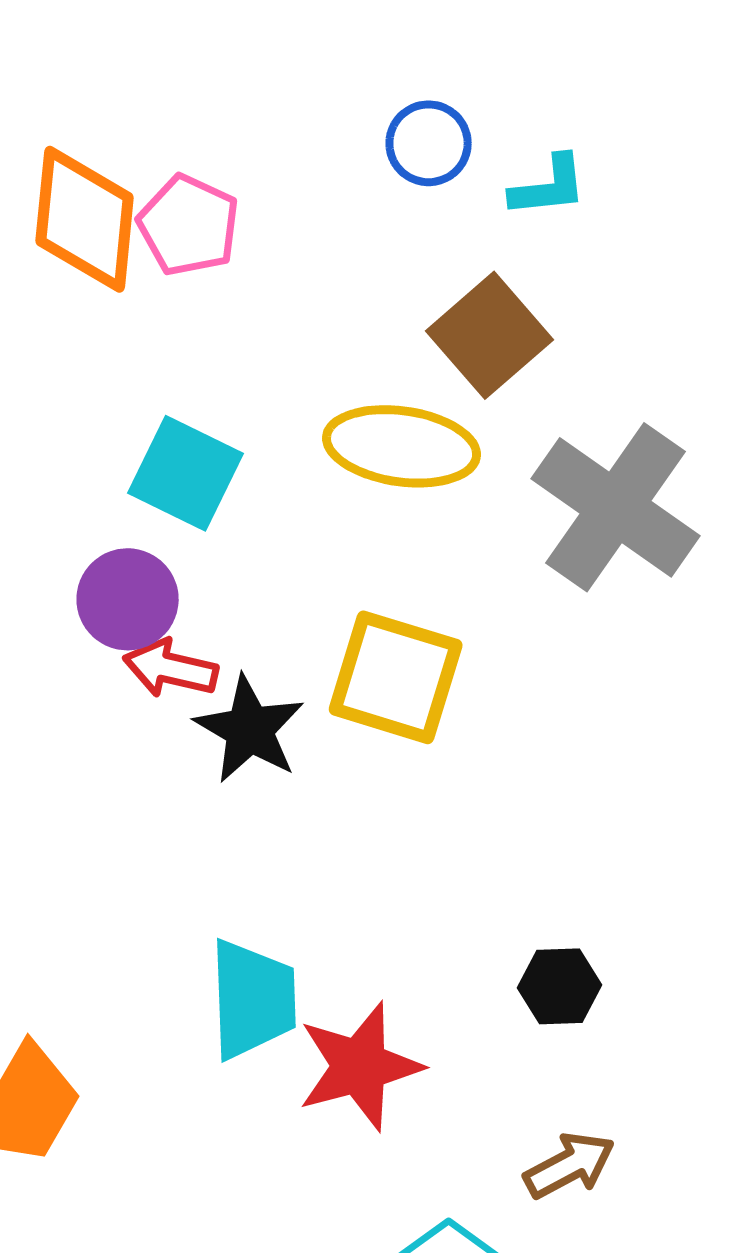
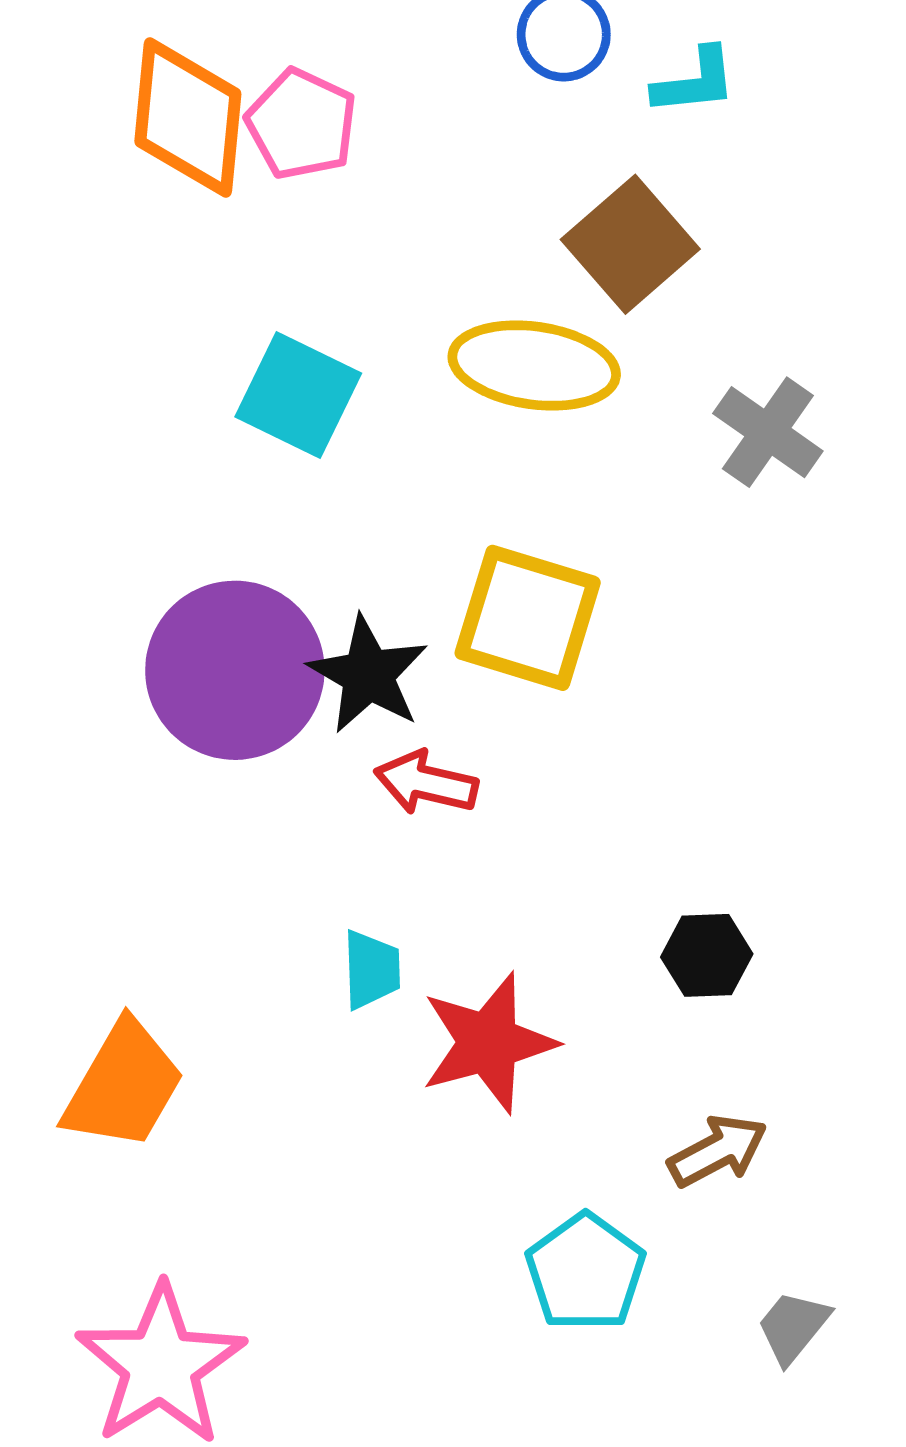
gray cross: (616, 507) -> (768, 432), size x0.6
purple circle: (128, 599) -> (235, 670), moved, size x1.6
red arrow: (171, 668) -> (426, 783), moved
cyan trapezoid: (253, 999) -> (371, 970), size x0.6

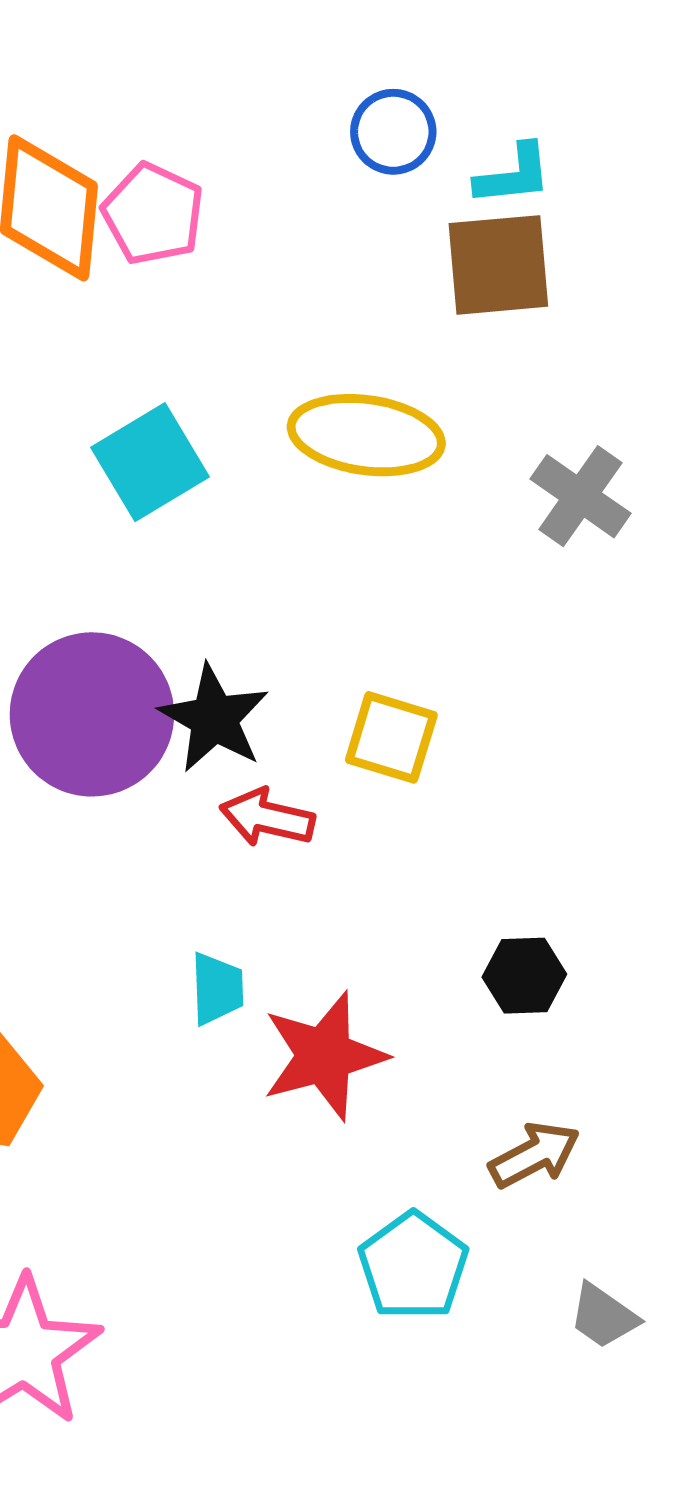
brown square: (630, 244) -> (498, 265), moved, turned 36
cyan square: (298, 395) -> (150, 462), turned 33
yellow square: (528, 618) -> (391, 737), moved, size x0.7
gray trapezoid: (793, 1327) -> (604, 1316), turned -94

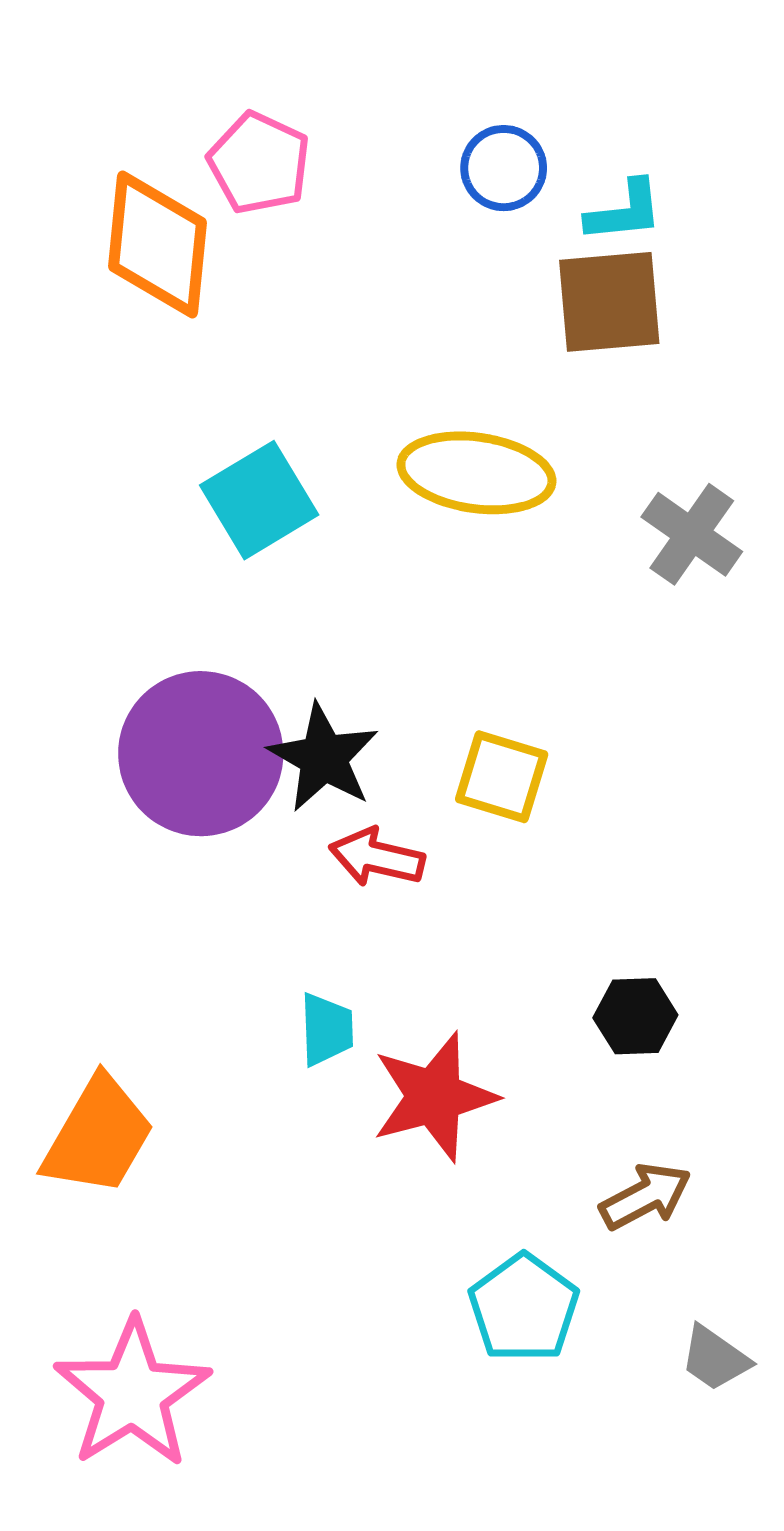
pink pentagon: (153, 214) -> (259, 163), moved

